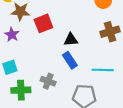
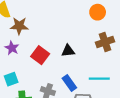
red square: (43, 23) -> (40, 55), moved, turned -30
blue rectangle: (70, 60) -> (69, 83), moved

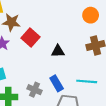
red square: (40, 55) -> (30, 38), moved

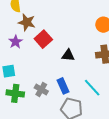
cyan line: (87, 81) -> (92, 88), turned 36

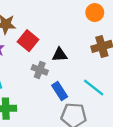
gray cross: (41, 90) -> (40, 70), moved

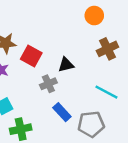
gray cross: (40, 70) -> (48, 84), turned -35
blue rectangle: (60, 91) -> (62, 112), moved

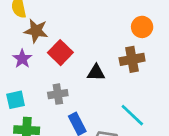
brown cross: (107, 49) -> (132, 59), moved
gray cross: (48, 84) -> (58, 94), moved

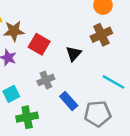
black triangle: (96, 73) -> (74, 54), turned -35

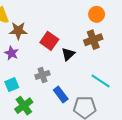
red square: (39, 44) -> (49, 41), moved
green cross: (27, 117) -> (24, 106), turned -30

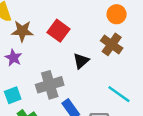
brown cross: (93, 40) -> (112, 44), turned -36
red square: (49, 41) -> (58, 31), moved
gray cross: (42, 75) -> (50, 85), size x1.5

